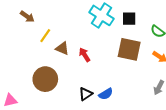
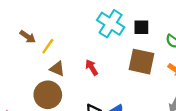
brown arrow: (27, 17) -> (28, 37), moved
brown triangle: (62, 48) -> (57, 69), moved

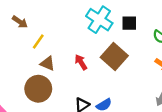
brown arrow: (28, 37) -> (20, 22), moved
brown square: (141, 62) -> (114, 56), moved, turned 30

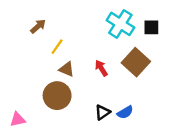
brown arrow: (20, 22) -> (38, 26), turned -77

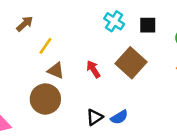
cyan cross: (120, 24) -> (114, 21), size x0.7

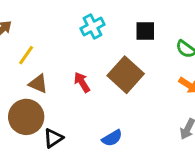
cyan cross: (114, 21) -> (92, 26), moved, turned 30
black triangle: (95, 117) -> (53, 138), moved

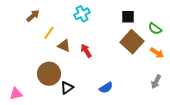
cyan cross: (92, 26) -> (82, 14), moved
brown square: (126, 75) -> (132, 42), moved
brown triangle: (38, 84) -> (64, 46), moved

